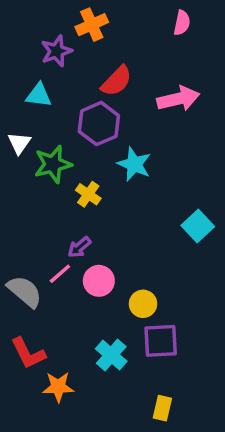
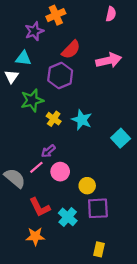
white triangle: (19, 143) -> (12, 77), moved
cyan star: (134, 164) -> (82, 120), moved
red L-shape: (28, 353) -> (40, 207), moved

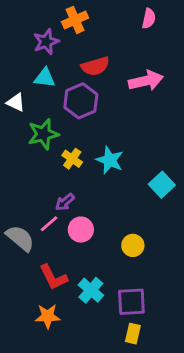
red semicircle: (71, 50) -> (95, 66), turned 30
cyan triangle: (23, 58) -> (45, 78), moved
white triangle: (12, 77) -> (16, 102), turned -40
yellow circle: (87, 186) -> (133, 245), moved
purple square: (98, 208) -> (131, 302), moved

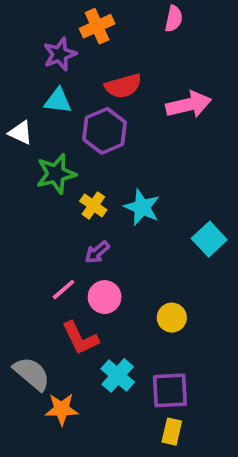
pink semicircle: (149, 18) -> (174, 19), moved
purple arrow: (65, 202) -> (97, 252), moved
gray semicircle: (20, 238) -> (32, 374), moved
red L-shape: (53, 277) -> (80, 338), moved

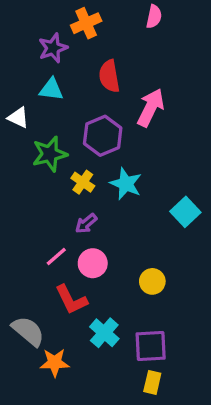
red semicircle: (123, 86) -> (109, 76), turned 96
pink arrow: (189, 105) -> (151, 108), moved, turned -51
purple hexagon: (105, 131) -> (103, 136), moved

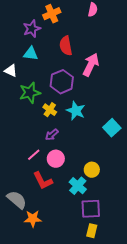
cyan cross: (104, 333) -> (78, 186), moved

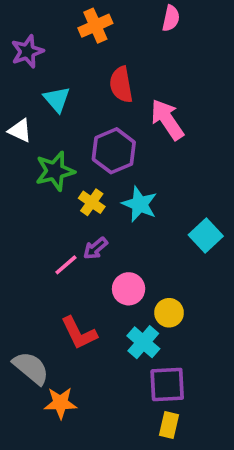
purple star: (32, 29) -> (27, 51), moved
cyan triangle: (31, 54) -> (57, 99), turned 42
pink arrow: (91, 65) -> (167, 120), turned -60
pink line: (34, 155) -> (66, 265), moved
pink circle: (56, 159) -> (129, 289), moved

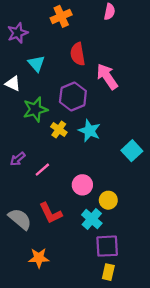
purple arrow: (95, 248) -> (18, 159), moved
gray semicircle: (31, 368) -> (20, 219), moved

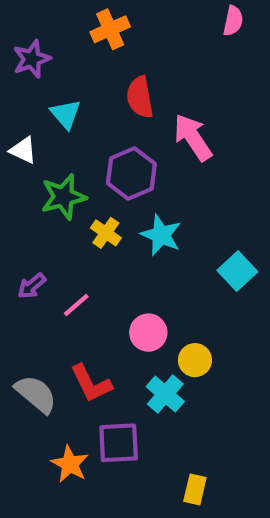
pink semicircle: (109, 12) -> (233, 21), moved
purple square: (107, 246) -> (119, 443), moved
orange star: (39, 258) -> (70, 464), turned 30

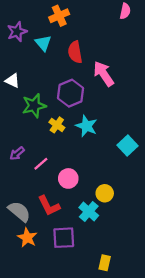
cyan triangle: (66, 114) -> (43, 43), moved
pink circle: (148, 333) -> (68, 178), moved
orange star: (70, 464) -> (27, 238), moved

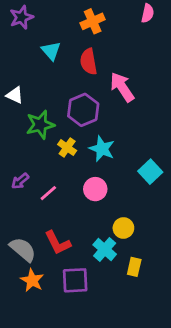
orange cross: (59, 16) -> (93, 21), moved
purple star: (17, 32) -> (21, 17), moved
pink circle: (68, 178) -> (95, 189), moved
yellow rectangle: (105, 263) -> (134, 267), moved

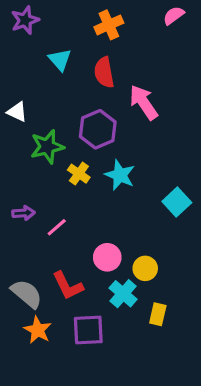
pink semicircle: (148, 13) -> (174, 15), turned -138
purple arrow: (20, 181) -> (23, 213), turned -144
pink circle: (95, 189) -> (107, 257), moved

